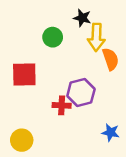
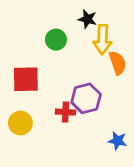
yellow circle: (22, 140) -> (20, 123), moved

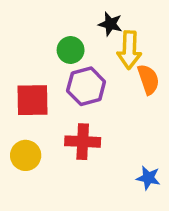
purple hexagon: (86, 98) -> (86, 86), moved
red cross: (66, 112) -> (83, 142), size x1.4

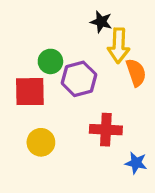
green circle: (71, 50) -> (50, 61), moved
red cross: (83, 142) -> (106, 130), moved
yellow circle: (26, 155) -> (41, 142), moved

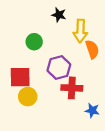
black star: (101, 22) -> (59, 15), moved
purple hexagon: (79, 79) -> (59, 68), moved
red square: (30, 92) -> (20, 77), moved

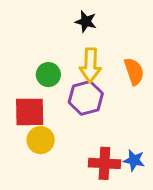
yellow arrow: (80, 31) -> (90, 65), moved
green circle: (34, 42) -> (48, 75), moved
red cross: (72, 88) -> (104, 163), moved

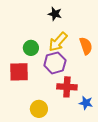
yellow arrow: (90, 65) -> (58, 42), turned 40
yellow circle: (41, 140) -> (39, 109), moved
red cross: (104, 163) -> (67, 87), moved

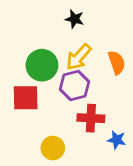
green circle: (31, 48) -> (42, 65), size x1.5

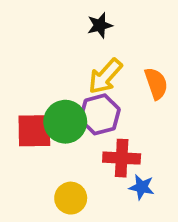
black star: (75, 19) -> (100, 25), turned -30
green circle: (42, 65) -> (65, 122), moved
blue star: (117, 140) -> (142, 187), moved

